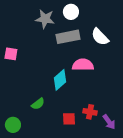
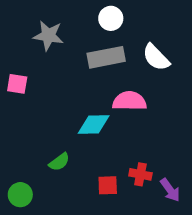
gray star: (45, 19) -> (48, 36), moved
cyan diamond: (60, 80) -> (94, 124), turned 40

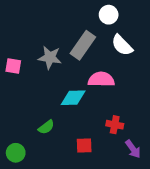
white circle: (111, 18) -> (109, 15), moved
gray star: (48, 36) -> (50, 57), moved
gray rectangle: (106, 57) -> (83, 45), turned -44
red cross: (140, 174) -> (115, 125), moved

